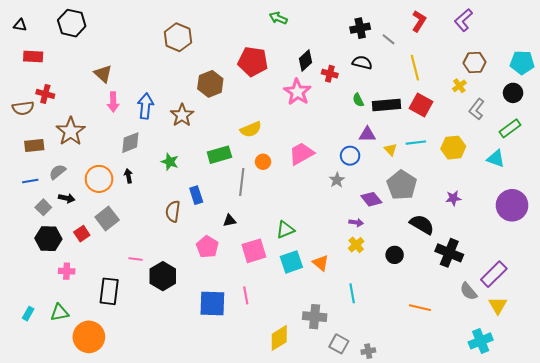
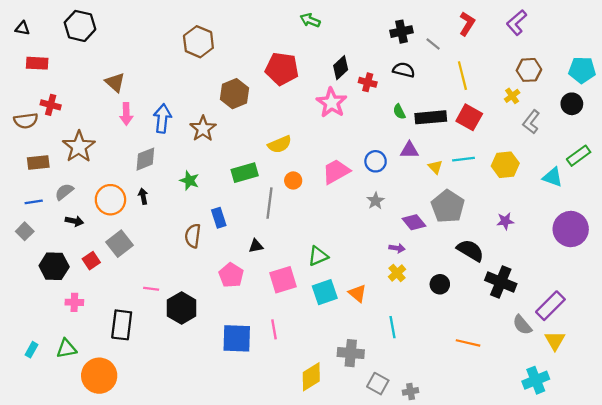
green rectangle: (510, 128) -> (579, 156), moved
blue circle: (350, 156) -> (376, 161), moved
gray square: (43, 207) -> (25, 231), moved

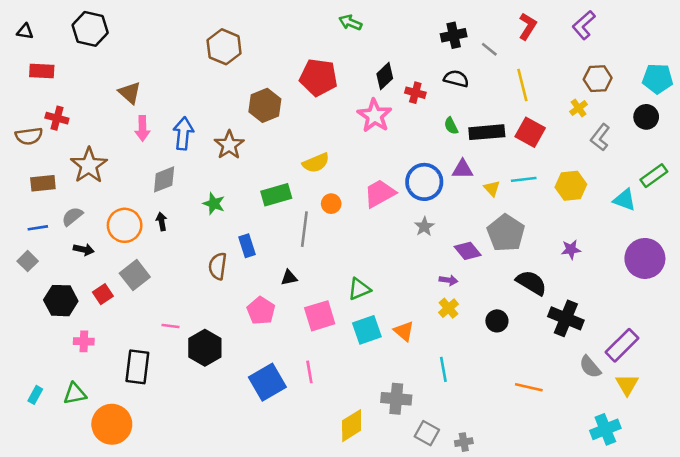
blue circle: (376, 161) -> (424, 182), size x1.5
blue square: (237, 338) -> (267, 382), turned -32

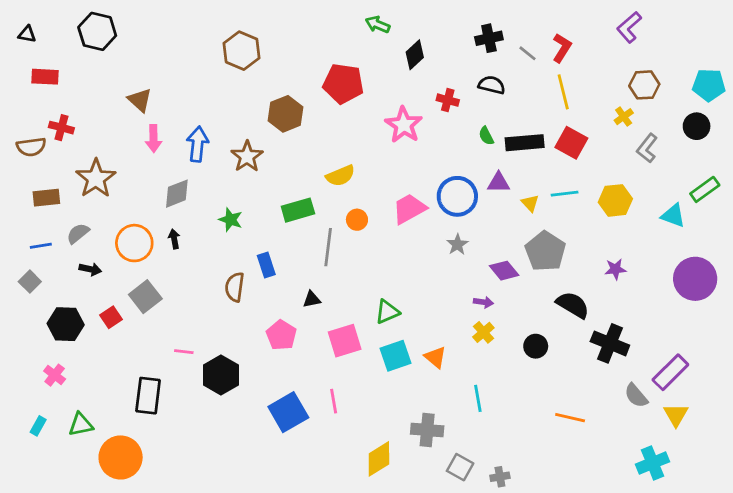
red L-shape: (528, 26) -> (562, 48), moved
black diamond: (385, 76) -> (415, 55), moved
pink cross: (84, 341) -> (55, 375), moved, turned 36

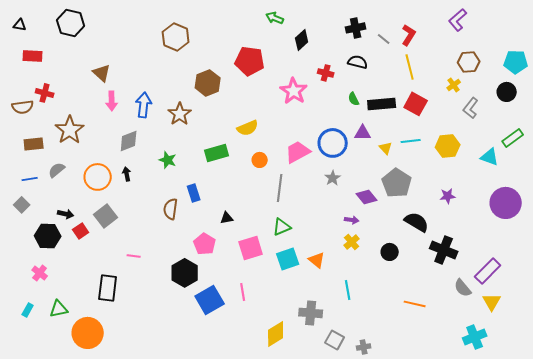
gray line: (328, 247) -> (280, 188), moved
black arrow: (90, 269) -> (66, 214), moved
black hexagon: (221, 375) -> (185, 273), moved

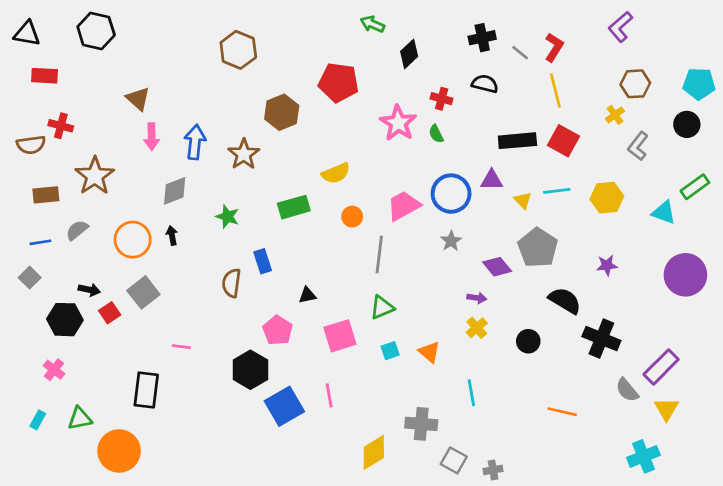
black triangle: (20, 25) -> (27, 34), size x1.5
green semicircle: (354, 99) -> (436, 134), moved
cyan square: (288, 259) -> (390, 351), size x0.6

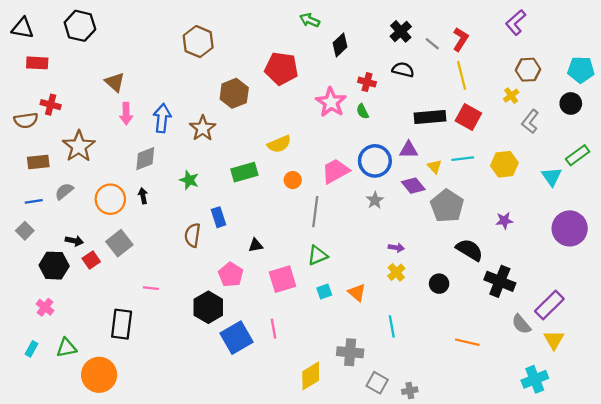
black cross: (482, 38) -> (401, 31), turned -30
cyan triangle: (664, 212) -> (552, 177), turned 35
purple diamond: (497, 267) -> (413, 186), moved

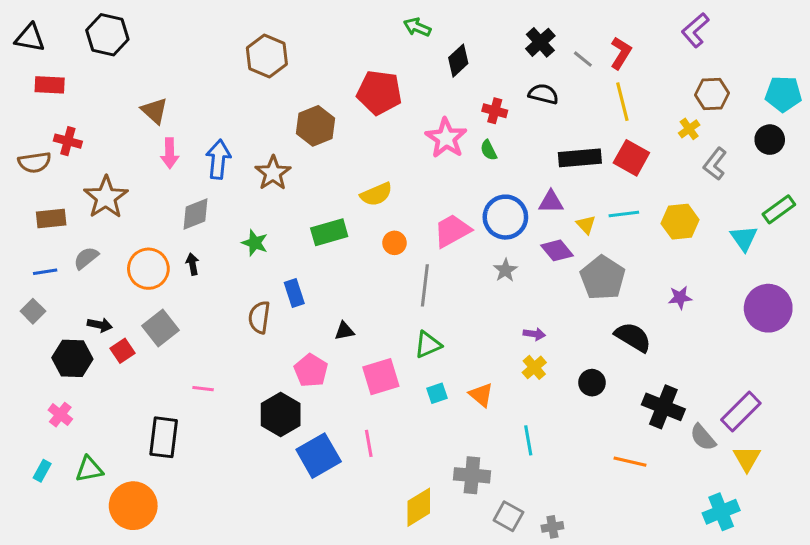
black cross: (500, 281) -> (663, 407), moved

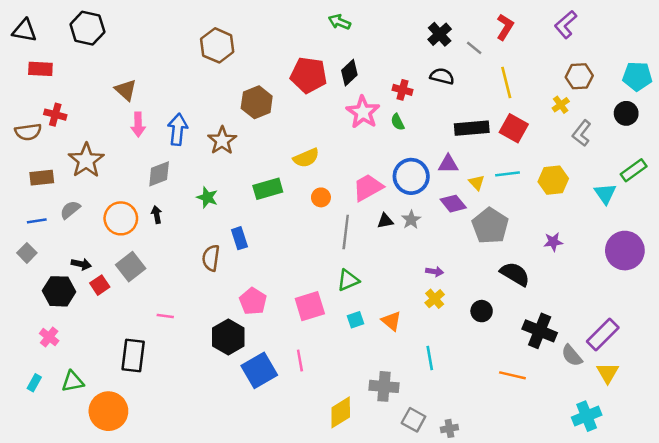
red L-shape: (621, 53) -> (505, 27), moved
black diamond: (458, 61) -> (349, 73), moved
black triangle: (344, 331) -> (385, 221), moved

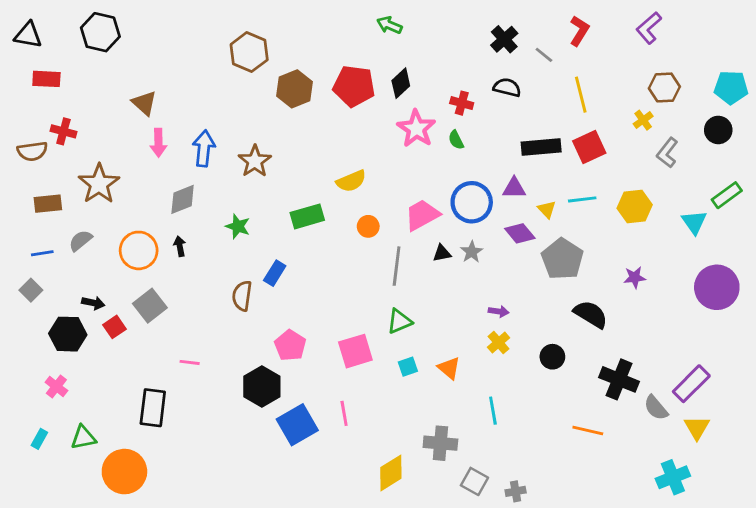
brown hexagon: (257, 102) -> (294, 89), moved
red square: (514, 128) -> (589, 147), turned 36
blue rectangle: (239, 238) -> (275, 273), turned 50

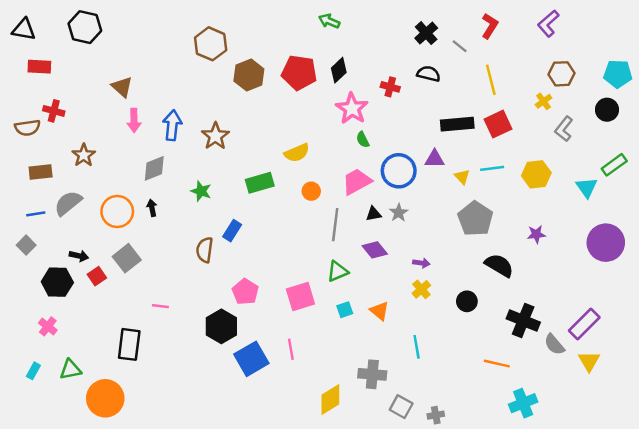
green semicircle: (456, 140) -> (363, 140), moved
brown star: (99, 184) -> (84, 155), size x0.7
purple diamond: (520, 233) -> (375, 250), moved
gray semicircle: (81, 241) -> (68, 203), size x1.4
cyan cross: (673, 477) -> (523, 403), moved

